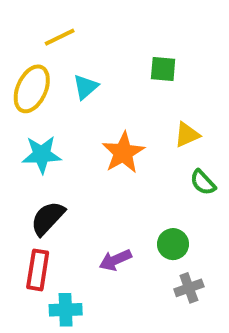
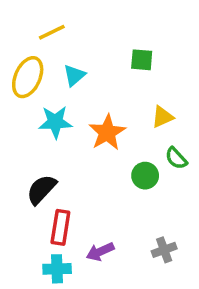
cyan star: (42, 155) -> (55, 122), moved
green circle: (173, 244) -> (145, 176), moved
purple arrow: (115, 260) -> (100, 252), moved
red rectangle: (38, 270) -> (60, 227), moved

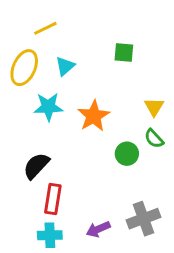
yellow triangle: (162, 117) -> (154, 107), moved, turned -35
gray cross: (164, 250) -> (143, 219), size x1.5
purple arrow: (100, 252) -> (98, 229), moved

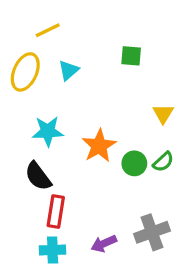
cyan star: (48, 107) -> (48, 131), moved
orange star: (94, 116) -> (99, 146), moved
green semicircle: (154, 139) -> (163, 162), moved, turned -90
black semicircle: (36, 166) -> (38, 176), turned -80

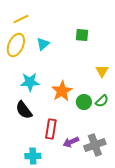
yellow line: (48, 30) -> (21, 19), moved
red rectangle: (56, 211) -> (51, 129), moved
purple arrow: (104, 244) -> (71, 142), moved

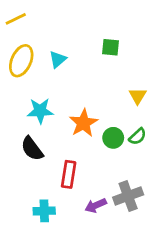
yellow line: (21, 19) -> (16, 19), moved
purple arrow: (71, 142) -> (96, 205), moved

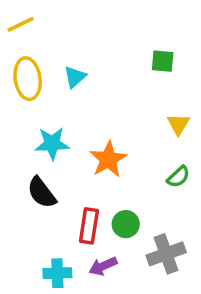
green square: (111, 47) -> (163, 61), moved
yellow ellipse: (21, 61) -> (28, 79), turned -32
green circle: (113, 138) -> (126, 224), moved
purple arrow: (96, 205) -> (103, 266), moved

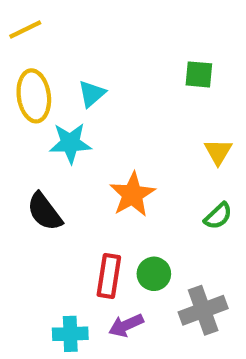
cyan star: (52, 143) -> (70, 143), moved
black semicircle: (42, 193) -> (45, 212), moved

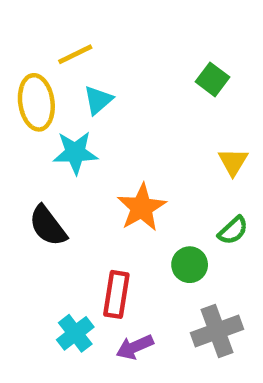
yellow line: (25, 29) -> (75, 54), moved
green square: (199, 74) -> (212, 79), turned 32
green circle: (154, 274) -> (190, 265), moved
cyan cross: (70, 334) -> (75, 333), moved, turned -36

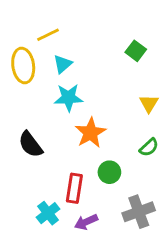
cyan star: (75, 153) -> (69, 98), moved
green circle: (190, 265) -> (109, 172), moved

